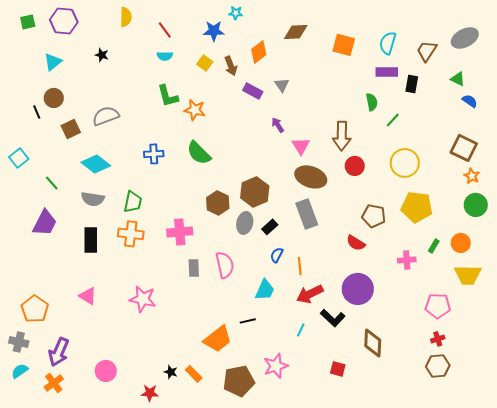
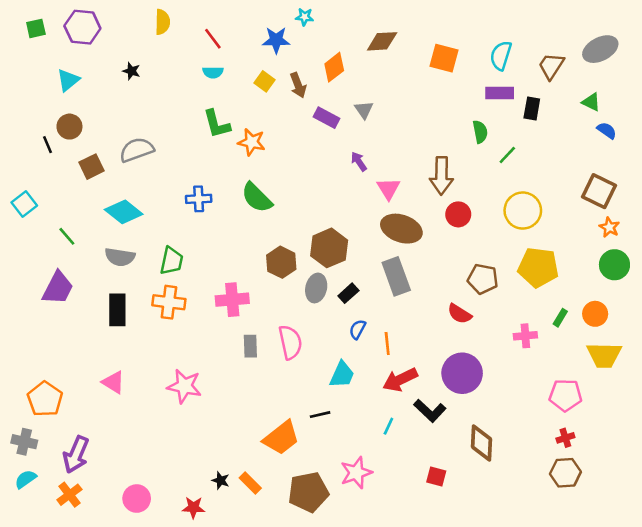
pink circle: (106, 371) -> (137, 499), moved

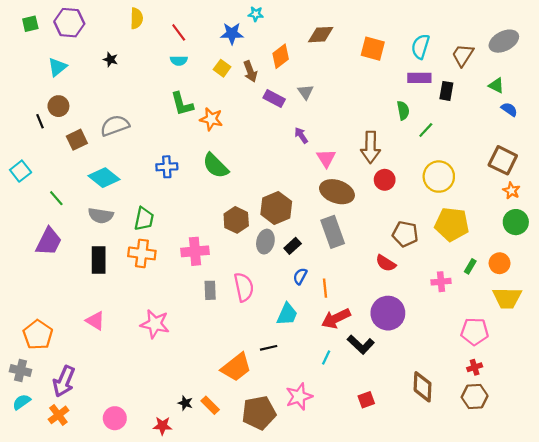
brown diamond: (481, 443) -> (423, 387), moved
red square: (436, 477) -> (366, 400), turned -35

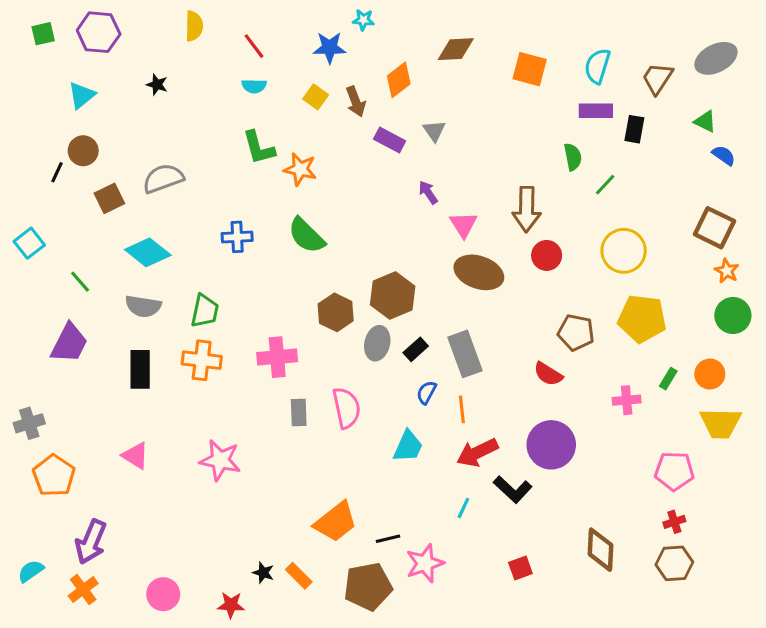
black line: (40, 121) -> (57, 172), turned 48
gray rectangle: (333, 232) -> (465, 354), moved
black line: (269, 348) -> (388, 539), moved
gray cross: (21, 371) -> (29, 423), moved, turned -30

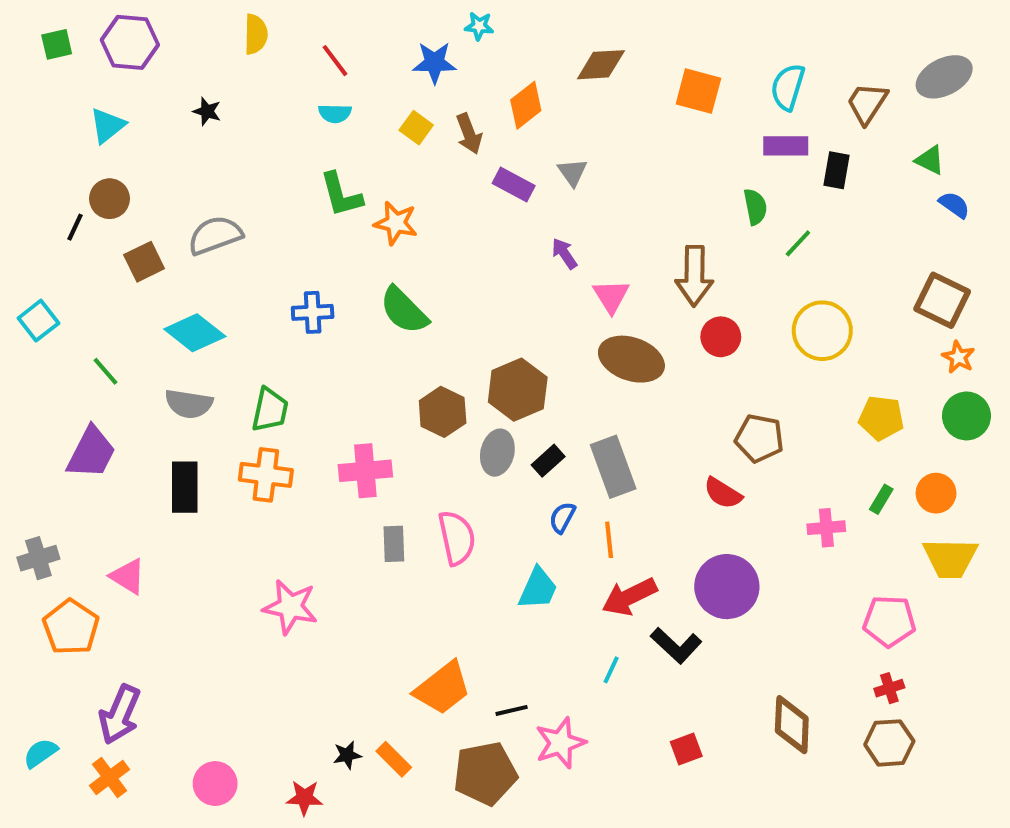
yellow pentagon: (642, 319) -> (881, 418), moved, size x0.7
pink triangle: (135, 456) -> (128, 576), moved
black star: (263, 573) -> (347, 755), turned -30

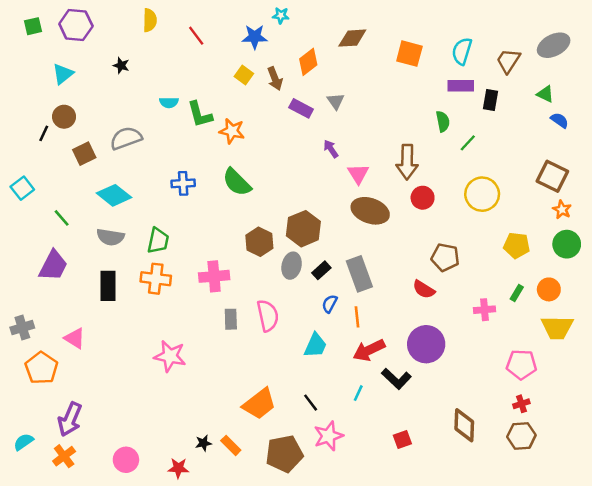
cyan semicircle: (335, 113) -> (169, 102), moved
black line: (512, 710) -> (311, 403), moved, turned 66

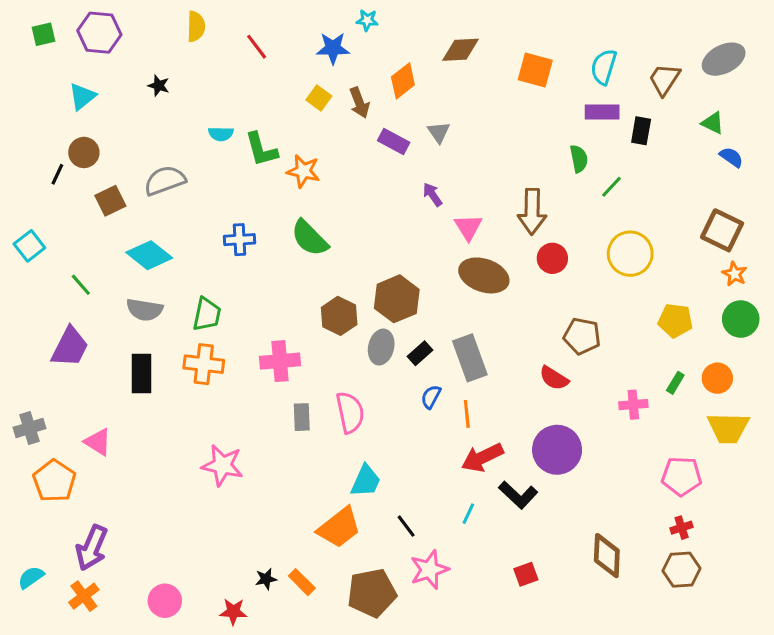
cyan trapezoid: (315, 345) -> (366, 481), moved

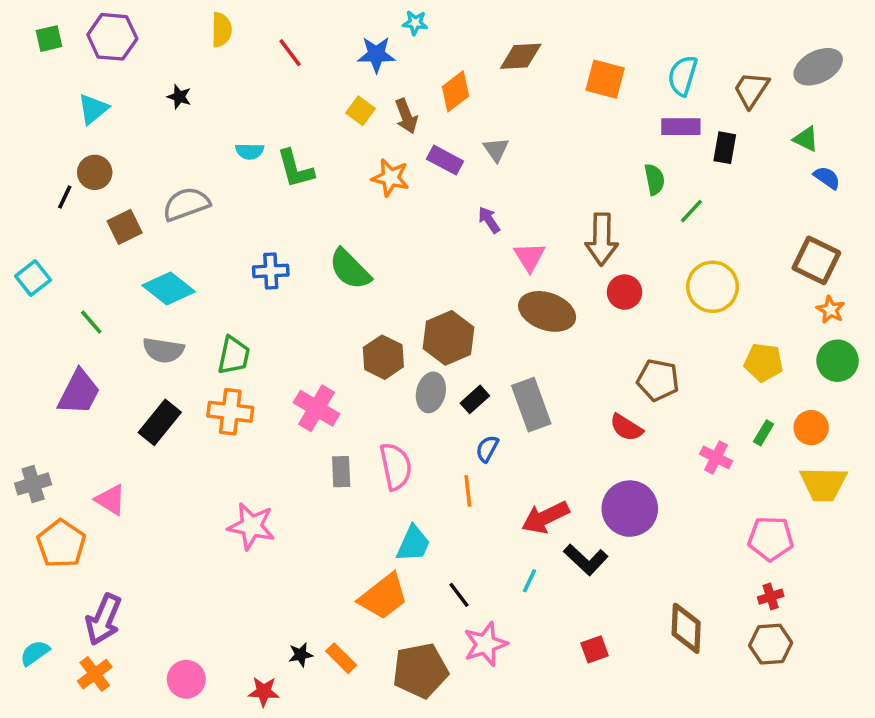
orange star: (303, 171) -> (390, 178), moved
pink cross: (280, 361) -> (316, 408), turned 36
black rectangle: (141, 373) -> (160, 422), turned 39
pink cross: (633, 405) -> (716, 458), turned 32
orange line: (467, 414) -> (468, 491), moved

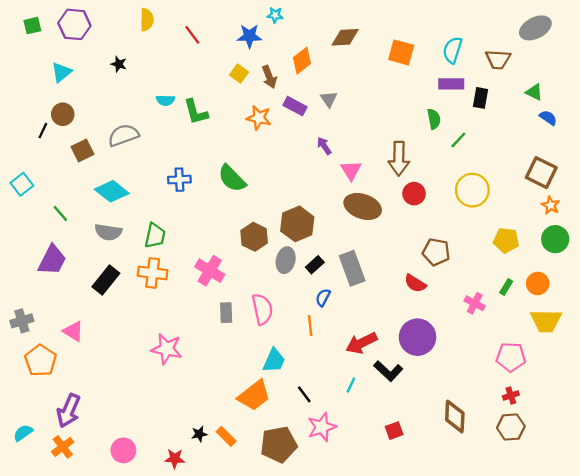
gray ellipse: (818, 67) -> (535, 28), moved
brown trapezoid: (751, 90) -> (498, 59), turned -120

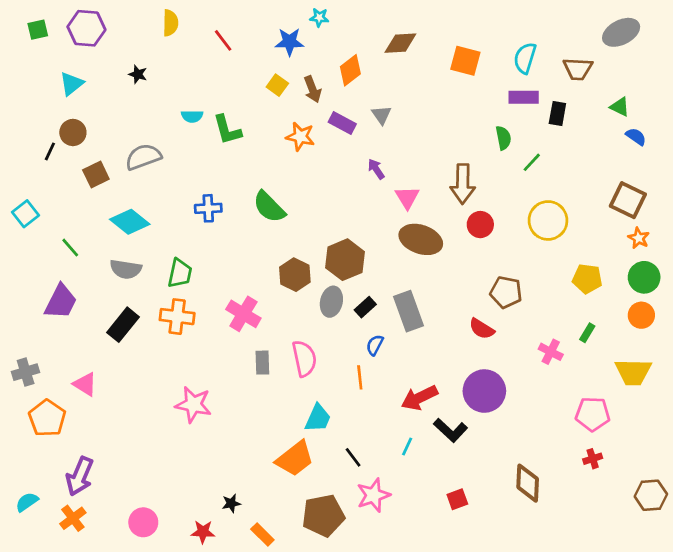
orange circle: (538, 283) -> (641, 315), moved
brown hexagon: (511, 427) -> (651, 495), moved
orange rectangle: (226, 436) -> (262, 534), moved

